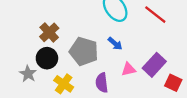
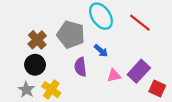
gray pentagon: (84, 51) -> (71, 34), moved
gray star: (28, 74) -> (26, 90), moved
purple semicircle: (102, 83) -> (80, 67), moved

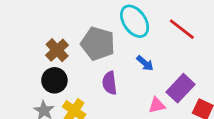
blue arrow: (101, 51) -> (145, 63), moved
pink triangle: (114, 76) -> (157, 105), moved

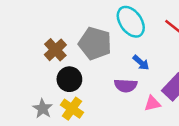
black circle: (54, 80) -> (69, 79), moved
purple semicircle: (110, 83) -> (126, 86), moved, turned -80

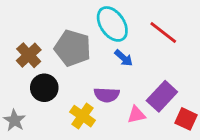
blue arrow: (141, 63) -> (124, 58), moved
yellow cross: (72, 109) -> (83, 116), moved

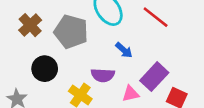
brown cross: (29, 55) -> (30, 25), moved
blue arrow: (124, 58) -> (124, 50), moved

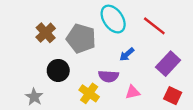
blue arrow: (124, 50) -> (127, 54), turned 98
purple rectangle: (154, 77) -> (168, 64), moved

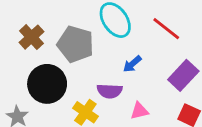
black circle: (58, 70) -> (47, 84), size x1.4

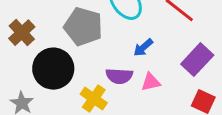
brown cross: (31, 37) -> (22, 33), moved
pink triangle: (139, 111) -> (151, 82), moved

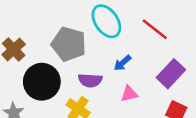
purple semicircle: (119, 76) -> (90, 80), moved

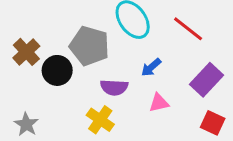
black circle: (42, 82) -> (57, 70), moved, size x0.7

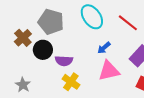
gray pentagon: (89, 46) -> (51, 22), moved
purple semicircle: (114, 87) -> (64, 61), moved
pink triangle: (159, 103) -> (109, 71), size x1.6

